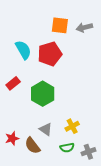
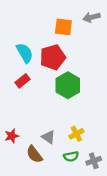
gray arrow: (84, 27) -> (92, 17), moved
red rectangle: (13, 83) -> (22, 81), moved
green hexagon: (43, 94) -> (68, 85), moved
red star: (12, 138) -> (12, 136), moved

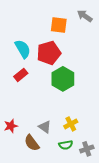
gray arrow: (92, 17) -> (85, 16), turned 49

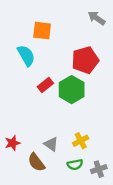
orange square: (59, 25) -> (42, 31), moved
red pentagon: (49, 53) -> (85, 60), moved
red rectangle: (21, 75) -> (45, 85), moved

